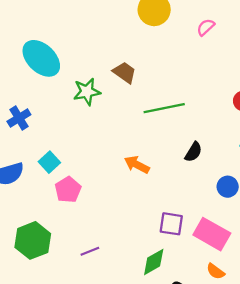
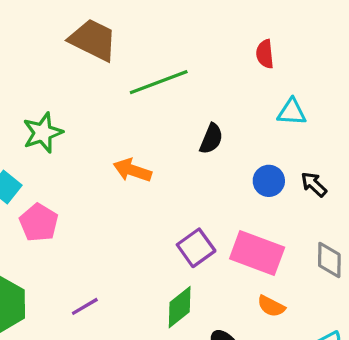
brown trapezoid: (125, 72) -> (93, 40), size x1.4
green star: (87, 92) -> (43, 133), moved
purple square: (171, 224) -> (196, 248), turned -35

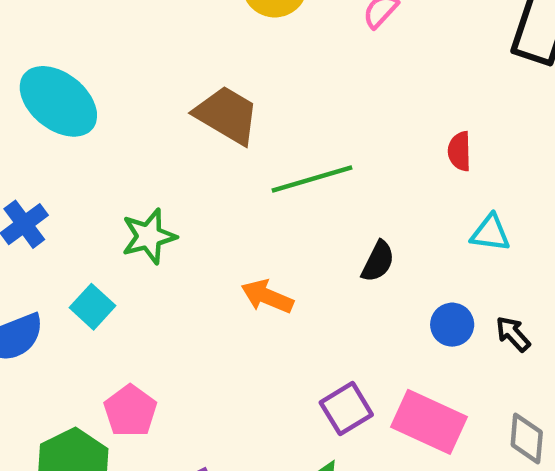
pink pentagon: (39, 223) -> (130, 411), moved

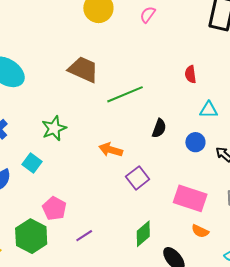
blue circle: (452, 325) -> (195, 142), moved
purple square: (346, 409) -> (138, 178), moved

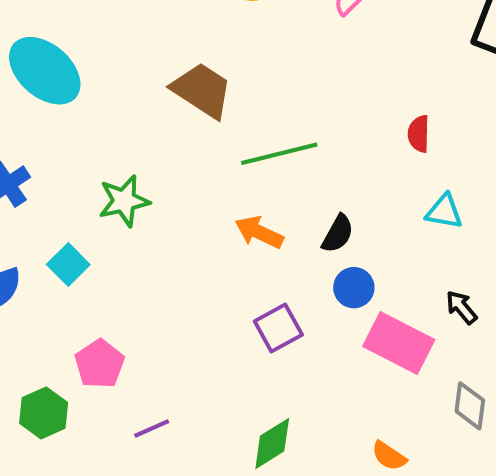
blue circle: (195, 142) -> (354, 288), moved
orange arrow: (111, 150) -> (259, 232), moved
pink rectangle: (190, 198) -> (399, 343), moved
green hexagon: (31, 236) -> (44, 413), size x0.7

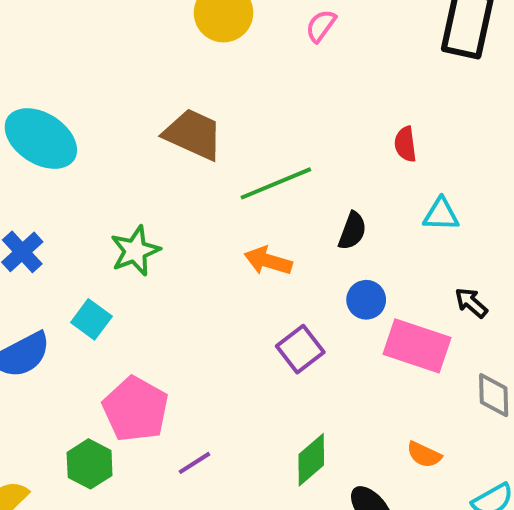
black semicircle: (338, 234) -> (352, 231), moved
pink pentagon: (100, 364) -> (136, 409), size x1.4

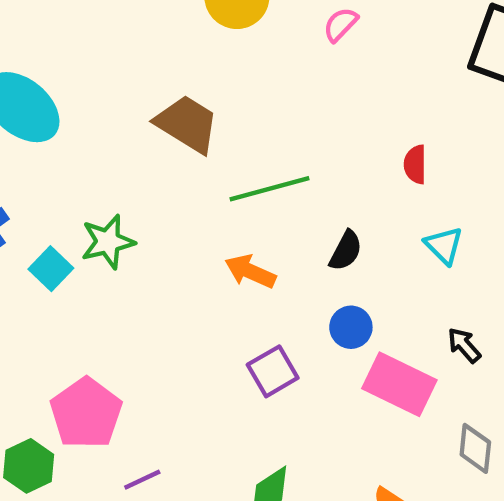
cyan triangle: (441, 214) -> (444, 246), turned 36
cyan square: (91, 319) -> (51, 269), moved

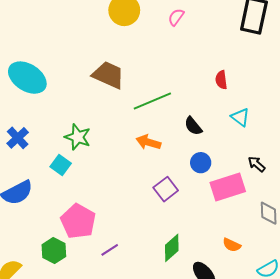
green star: (108, 242) -> (78, 137), turned -30
black semicircle: (346, 251) -> (193, 126), turned 120
cyan square: (51, 269) -> (61, 165), moved
pink rectangle: (399, 384) -> (228, 187), turned -36

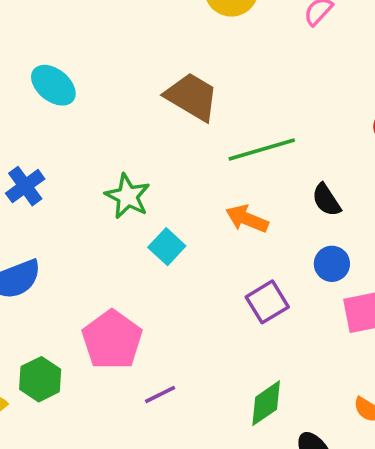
cyan ellipse: (27, 78) -> (53, 85), size x0.7
cyan square: (61, 165) -> (167, 247), moved
green hexagon: (54, 251) -> (40, 379), moved

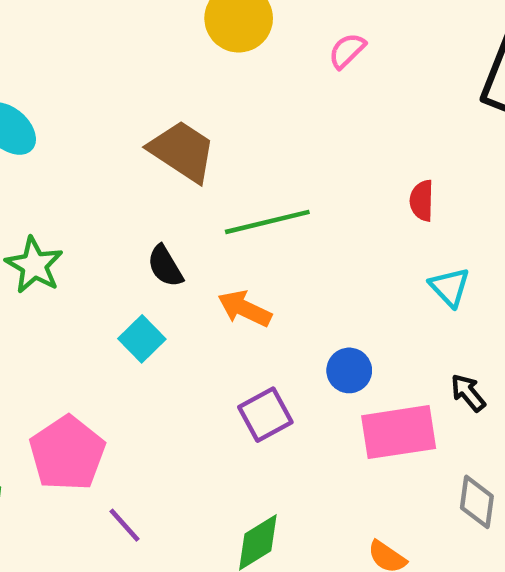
green star: (127, 196) -> (34, 265), moved
black semicircle: (326, 200) -> (165, 266), moved
purple line: (160, 394) -> (125, 525), turned 72

